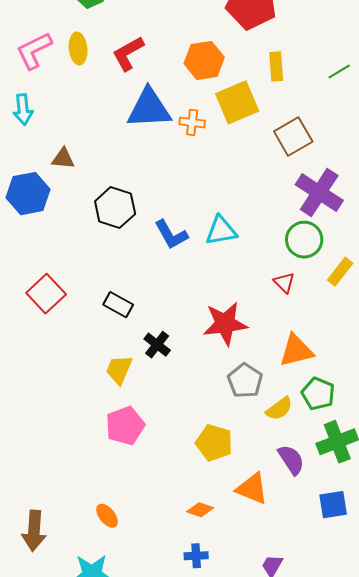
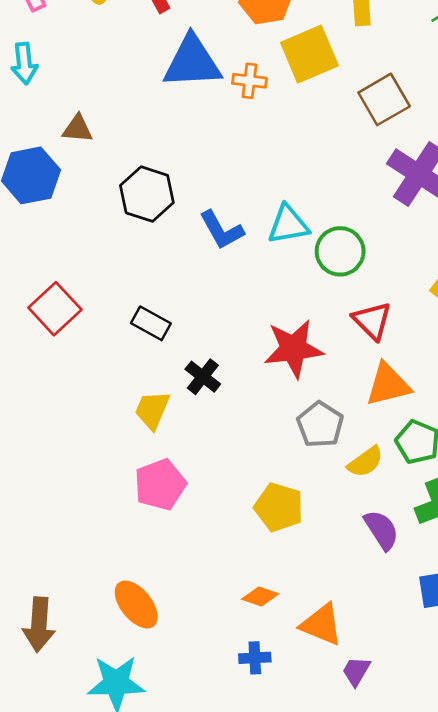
green circle: (304, 240) -> (340, 251), moved
red triangle: (284, 283) -> (372, 321), moved, size x1.4
orange triangle: (252, 489) -> (321, 625), moved
orange ellipse: (107, 516) -> (136, 605), size x1.5

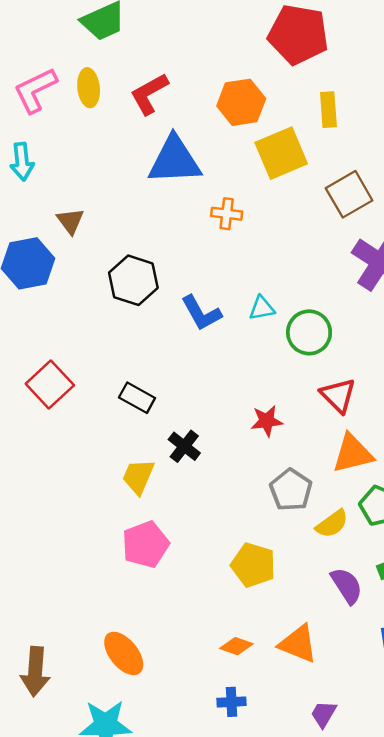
orange cross: (249, 81) -> (227, 214), moved
brown triangle: (78, 129) -> (70, 221), turned 48
cyan triangle: (288, 225) -> (262, 308), size x0.7
red star: (293, 349) -> (267, 421), size x0.6
orange triangle: (321, 625) -> (298, 644), moved

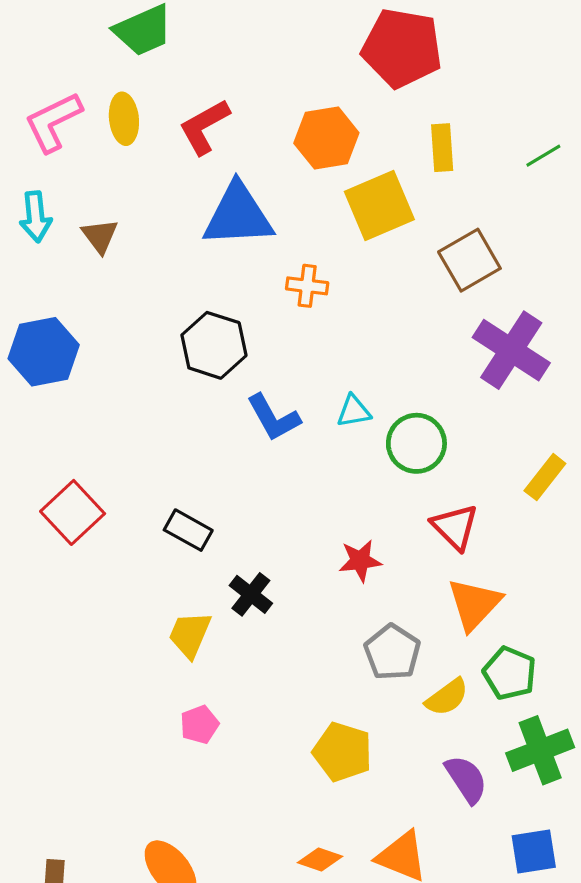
brown triangle: (70, 221) -> (100, 236), moved
black hexagon: (133, 280) -> (214, 345), moved
orange triangle: (353, 454) -> (474, 604), turned -33
pink pentagon: (146, 544) -> (199, 725), size x0.6

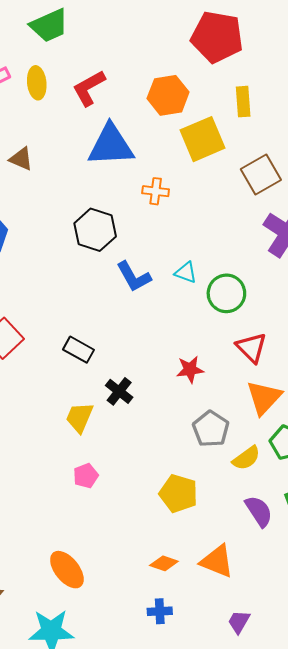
brown triangle: (100, 236) -> (21, 159), turned -30
cyan triangle: (354, 411) -> (186, 273), turned 30

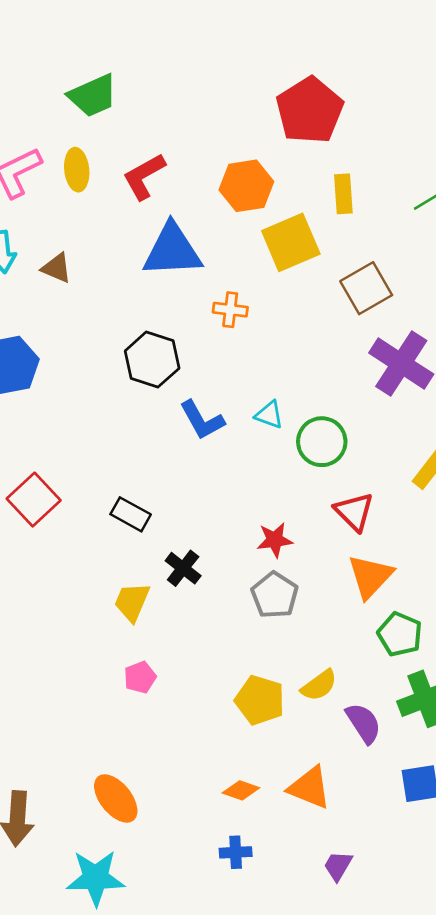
red pentagon: (217, 37) -> (310, 110), turned 30
gray pentagon: (211, 429) -> (275, 595), moved
yellow semicircle: (246, 458) -> (319, 685), moved

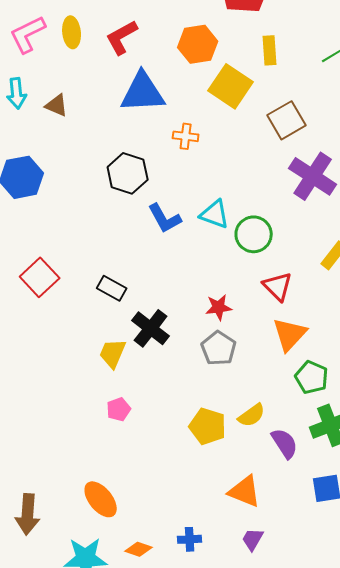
yellow square: (291, 242) -> (231, 86), turned -33
cyan triangle: (269, 415) -> (215, 214), size x1.4
black cross: (183, 568) -> (151, 328), size x1.4
orange diamond: (241, 790) -> (139, 549), moved
purple trapezoid: (338, 866) -> (253, 539), moved

